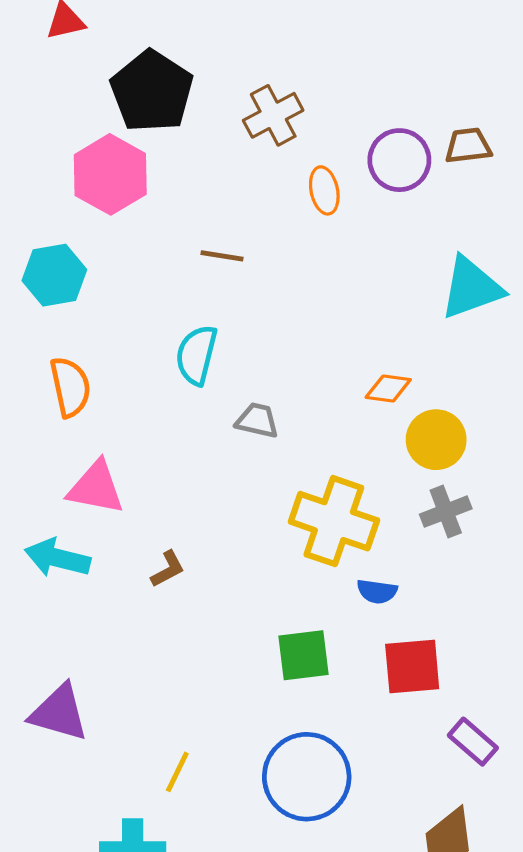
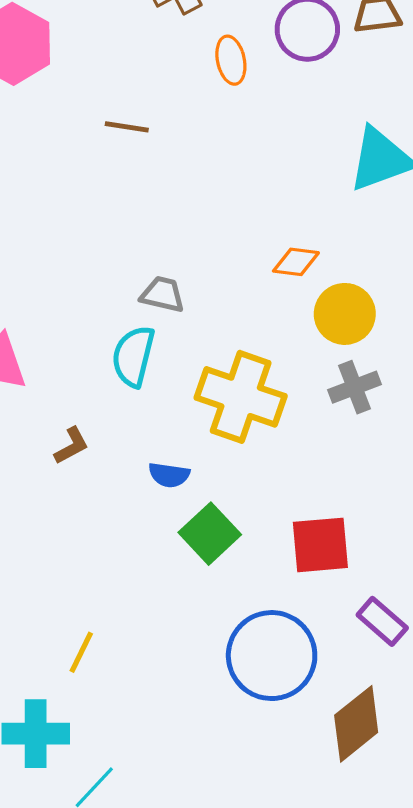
cyan semicircle: (196, 355) -> (133, 356), moved
blue semicircle: (377, 591) -> (169, 475), moved
green square: (304, 655) -> (210, 534), turned -36
blue circle: (307, 777) -> (272, 656), moved

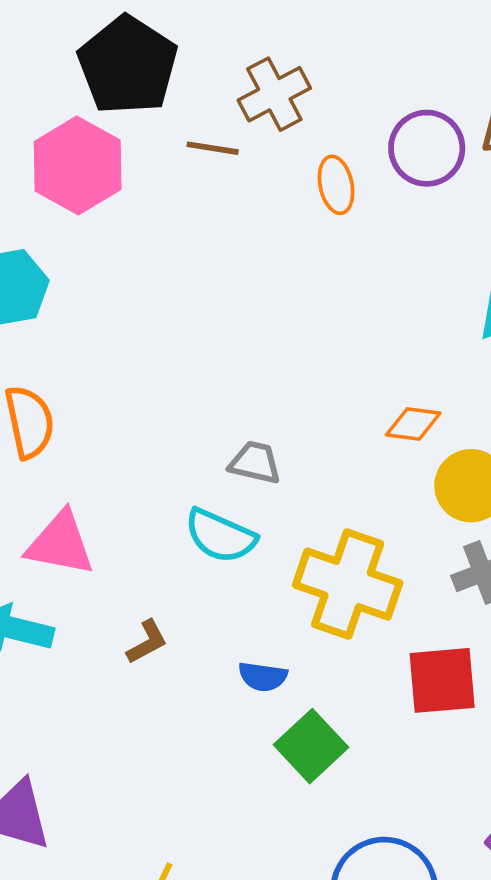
brown line: (127, 127) -> (213, 148), moved
cyan semicircle: (133, 356) -> (220, 536), turned -80
red square: (320, 545) -> (442, 680), moved

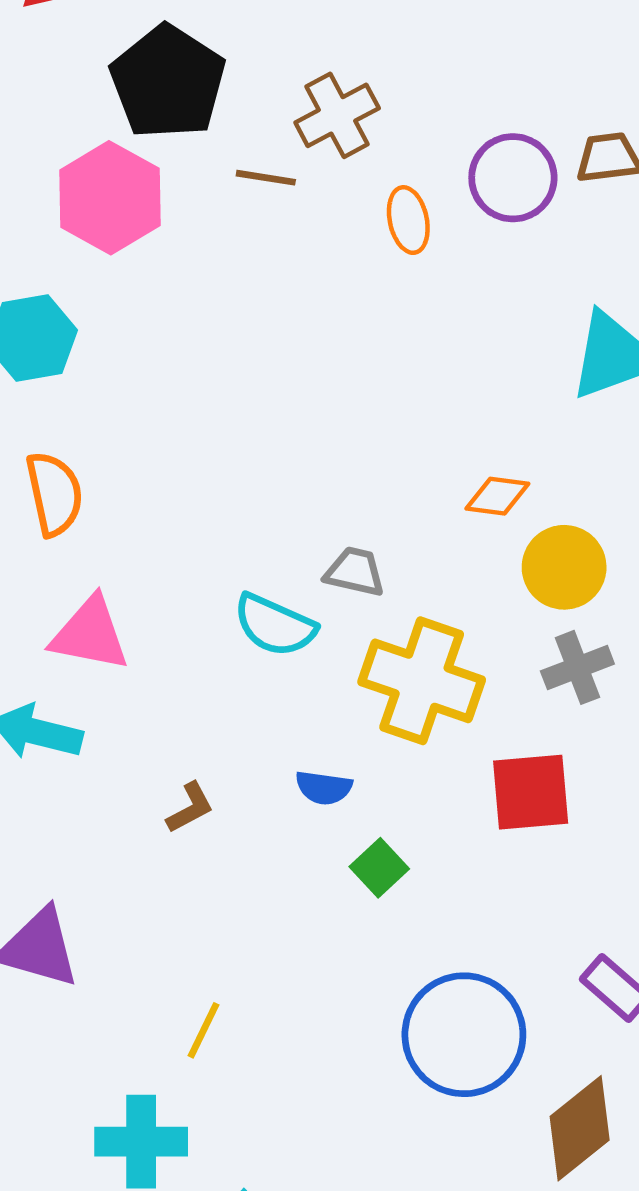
gray trapezoid: (255, 463) -> (355, 572), moved
brown L-shape: (147, 642) -> (190, 808), moved
green square: (311, 746) -> (379, 868), size x0.7

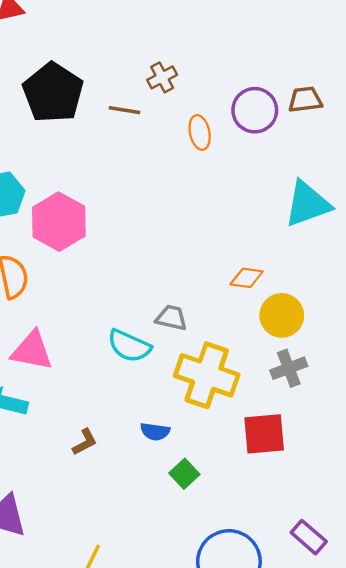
black pentagon: (168, 82) -> (53, 93), moved
brown cross: (337, 115) -> (162, 77), size x0.7
pink hexagon: (110, 198) -> (59, 222), moved

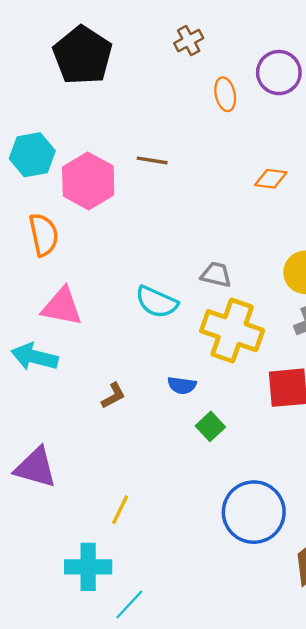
brown line: (125, 110) -> (152, 160), moved
orange diamond: (247, 278) -> (271, 179), moved
gray trapezoid: (171, 318) -> (216, 275), moved

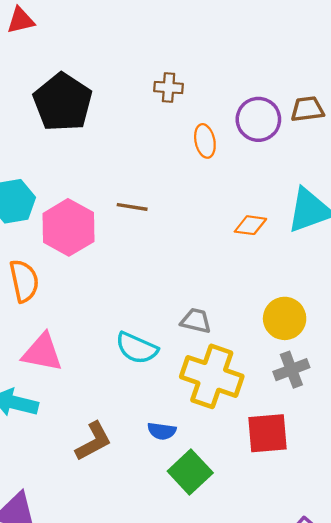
brown cross: (189, 41) -> (169, 87), turned 32
brown L-shape: (113, 396) -> (93, 441), size x1.5
green square: (210, 426) -> (190, 472), size x1.5

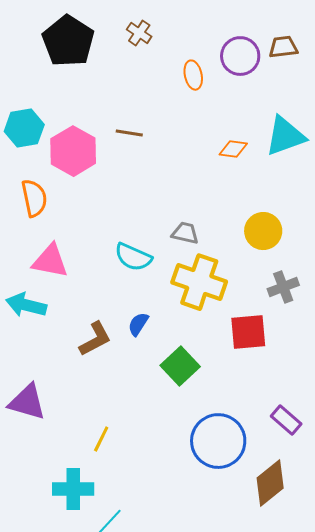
brown cross: (169, 87) -> (139, 33), moved, turned 30
gray cross: (291, 370) -> (283, 287), moved
blue semicircle: (162, 431) -> (138, 324), moved, turned 115

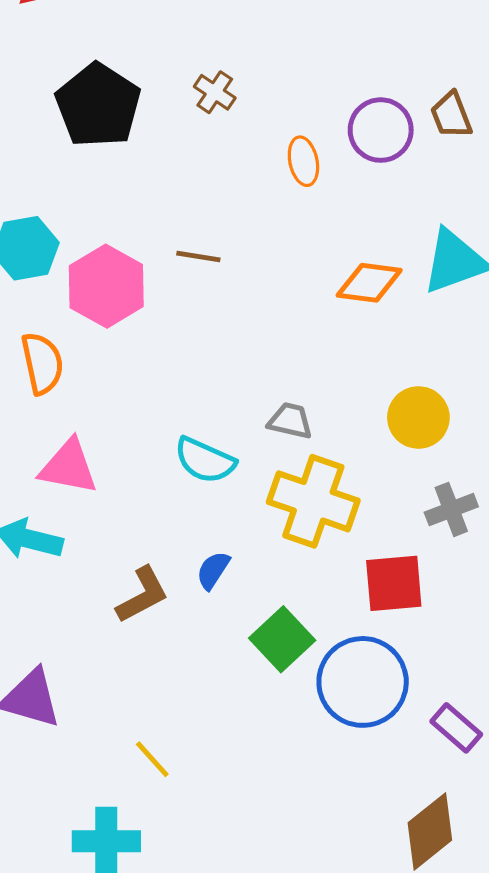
brown trapezoid: (283, 47) -> (451, 115), turned -104
orange diamond: (233, 149) -> (369, 283), size x1.4
yellow line: (101, 439) -> (152, 759), turned -68
blue circle: (218, 441) -> (363, 682), moved

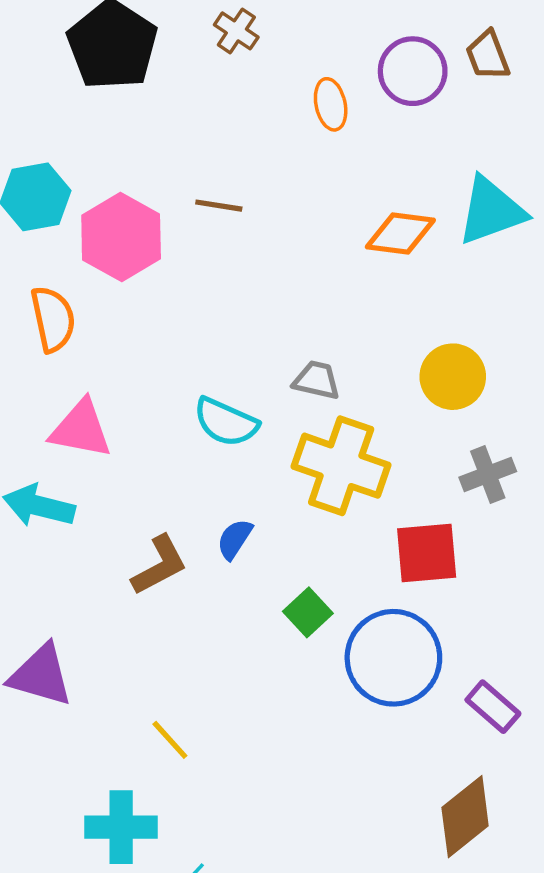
green square: (282, 639) -> (308, 612), size x0.7

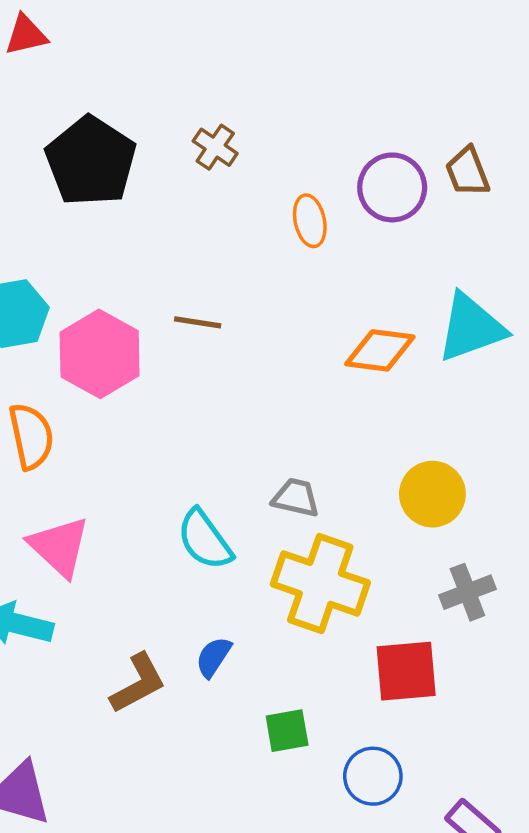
cyan semicircle: (226, 422) -> (205, 540), turned 30
pink triangle: (81, 429) -> (59, 547), turned 32
green square: (308, 612) -> (287, 731), turned 33
blue circle: (393, 658) -> (373, 776), size x0.6

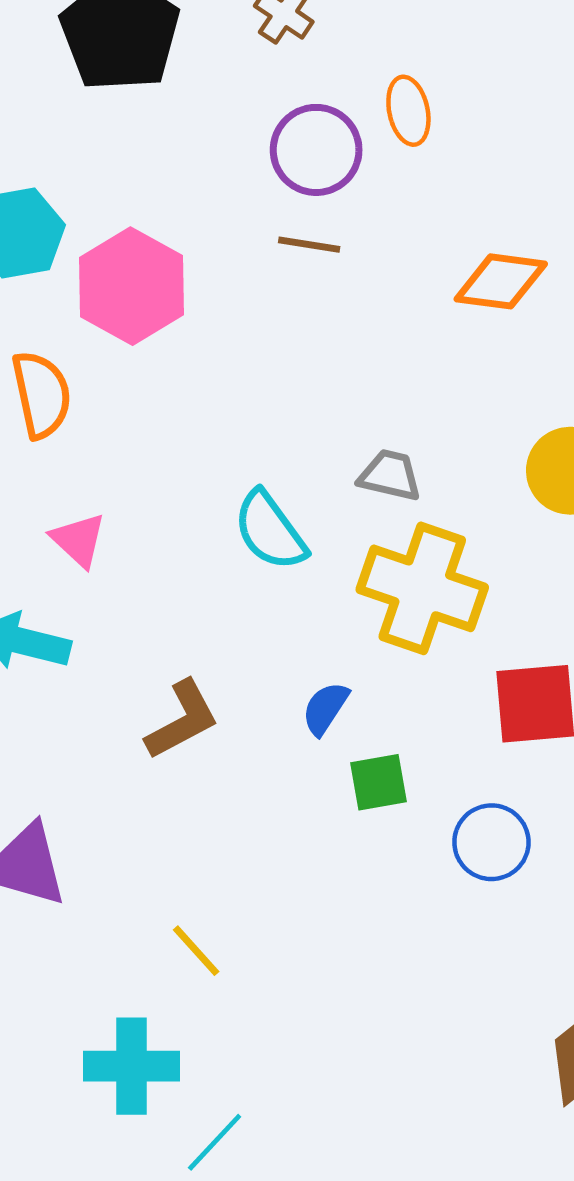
purple circle: (392, 187) -> (316, 150), moved
brown line: (198, 322) -> (309, 245), moved
pink triangle: (59, 547) -> (78, 540), size x0.7
blue semicircle: (213, 657) -> (325, 708), moved

